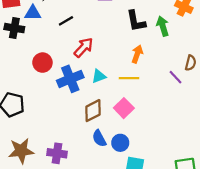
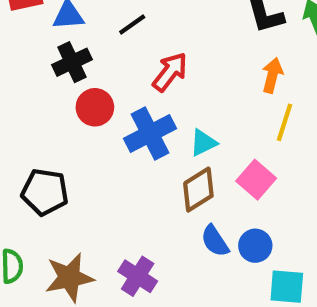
black cross: (14, 28) -> (72, 62), moved, turned -30
cyan triangle: (99, 76) -> (203, 143), moved
yellow line: (129, 78) -> (285, 122), moved, turned -66
purple cross: (57, 153) -> (138, 276), turned 30

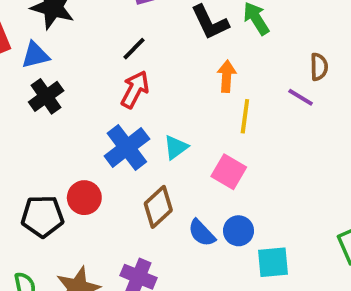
black line: (132, 25) -> (134, 49), moved
red circle: (95, 107) -> (84, 198), moved
brown diamond: (198, 190) -> (158, 207), moved

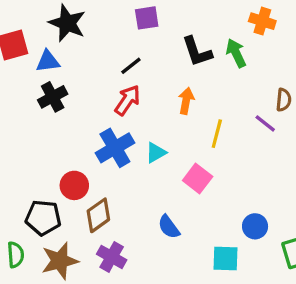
orange arrow: (227, 76) -> (186, 101), moved
brown diamond: (158, 207) -> (98, 215), moved
black pentagon: (42, 216) -> (43, 218), moved
blue circle: (238, 231) -> (255, 226), moved

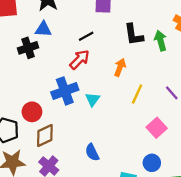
blue triangle: (48, 61) -> (43, 29), moved
cyan triangle: (156, 153) -> (92, 99), turned -35
pink square: (198, 178) -> (157, 128), moved

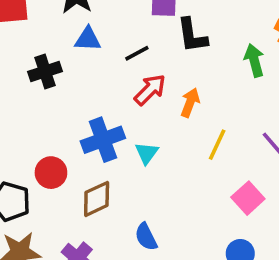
blue triangle: (43, 29) -> (88, 39), moved
black L-shape: (134, 35) -> (192, 35), moved
red arrow: (80, 60) -> (150, 90), moved
brown diamond: (45, 136) -> (97, 199), moved

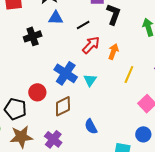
black L-shape: (192, 35) -> (114, 14), turned -150
blue cross: (103, 140) -> (66, 73), turned -35

